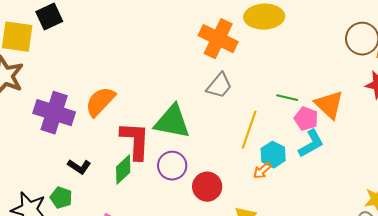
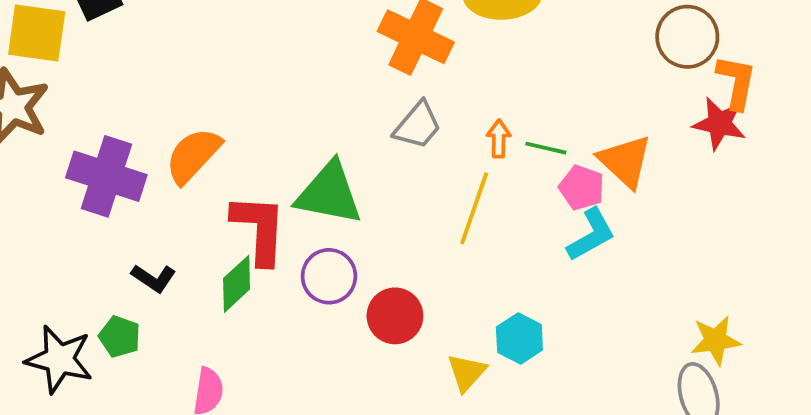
cyan hexagon: (273, 155) -> (519, 339), moved
orange arrow: (262, 171) -> (499, 139), moved, turned 132

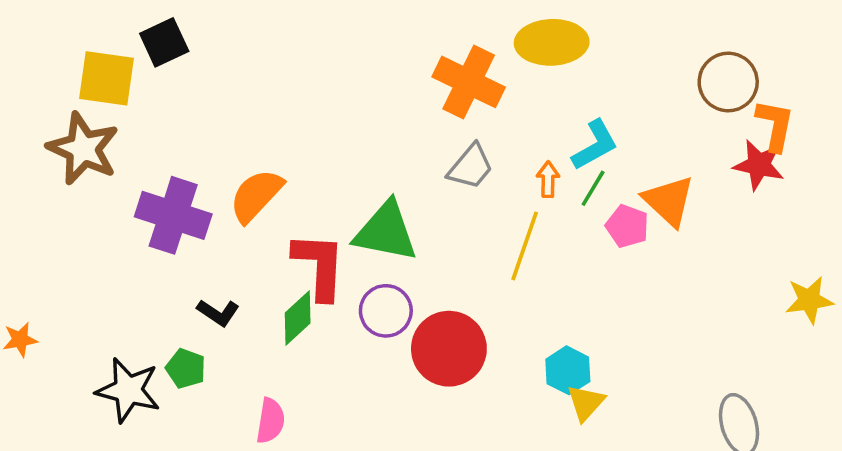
green line: (546, 148) -> (593, 188), turned -72
cyan L-shape: (591, 235) -> (595, 145), moved
red circle: (395, 316) -> (449, 349), size x1.4
yellow star: (716, 340) -> (809, 300), moved
yellow triangle: (467, 372) -> (586, 403), moved

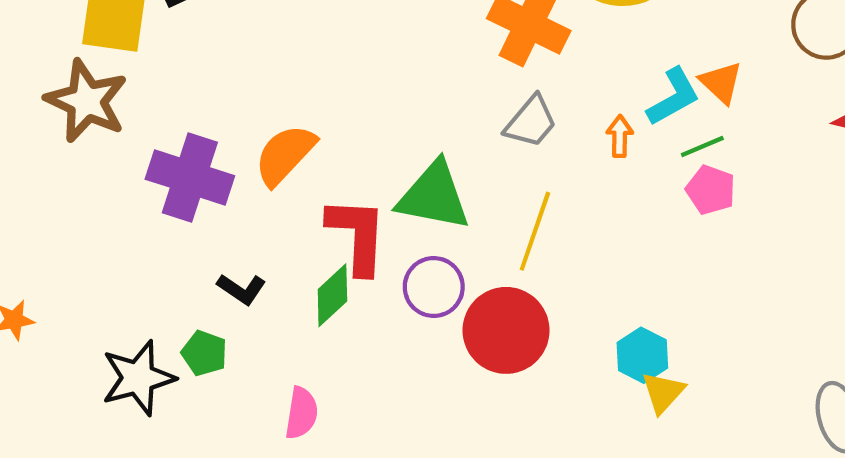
green line: (593, 188) -> (702, 146), moved, turned 36
orange triangle: (669, 201) -> (721, 82), moved, size x0.7
yellow line: (525, 246) -> (535, 231), moved
black star: (128, 390) -> (138, 378), turned -30

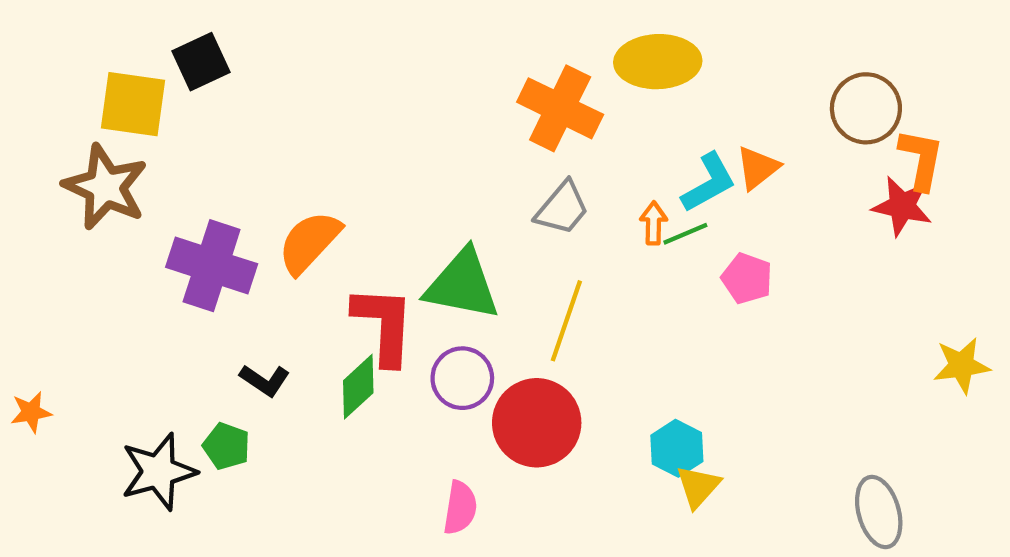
orange triangle: (721, 82) -> (758, 168), turned 39
green line: (702, 146) -> (685, 234), moved
pink semicircle: (301, 413) -> (460, 508), moved

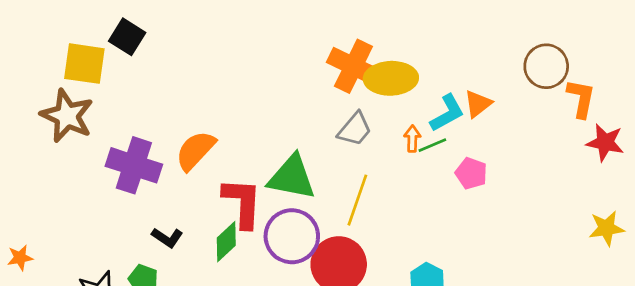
black square: (201, 62) -> (127, 37), turned -33
yellow ellipse: (658, 62) -> (391, 78), moved
red star: (902, 206) -> (605, 143), moved
purple circle: (462, 378) -> (292, 236), size x1.4

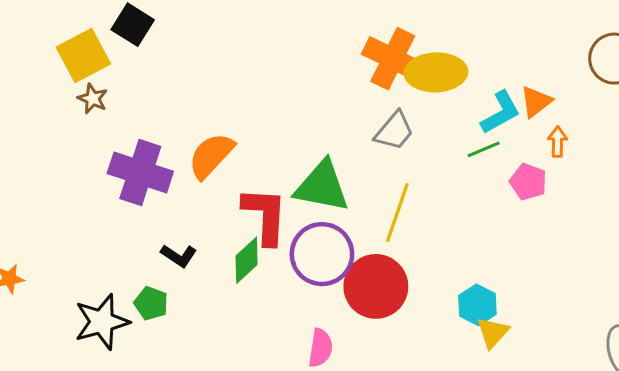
yellow square: (84, 64) -> (83, 55), turned -36
brown star: (67, 116) -> (93, 99), moved, size x0.5
orange arrow: (412, 139) -> (557, 142), moved

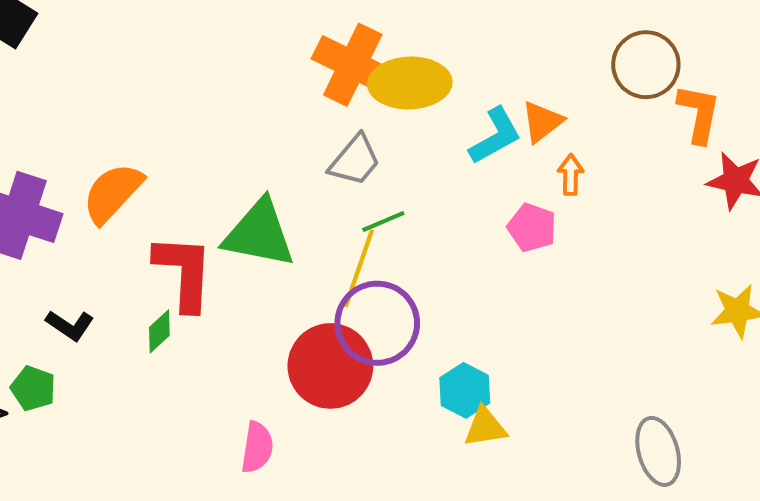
green line: (484, 149) -> (383, 221), moved
purple circle: (322, 254) -> (377, 323), moved
green diamond: (247, 260) -> (159, 331), size x0.7
yellow triangle: (493, 333) -> (485, 427), turned 39

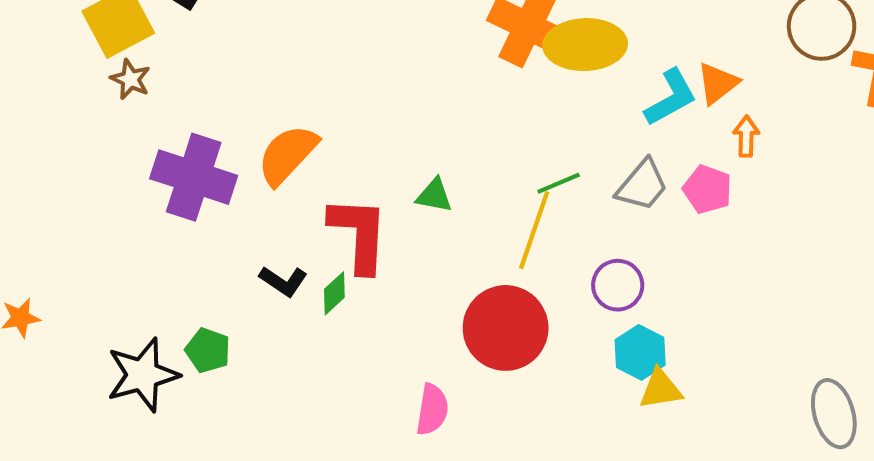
gray trapezoid: (355, 160) -> (642, 185), moved
green triangle: (259, 234) -> (434, 195), size x0.5
purple circle: (377, 323) -> (618, 285), moved, size x0.6
black L-shape: (70, 325) -> (283, 281), moved

